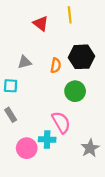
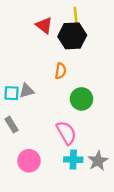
black hexagon: (82, 57) -> (72, 36), moved
gray triangle: (25, 62) -> (27, 91), moved
cyan cross: (47, 140) -> (73, 160), moved

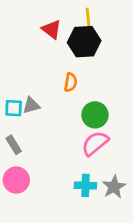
pink semicircle: (66, 133) -> (95, 143), moved, turned -100
pink circle: (29, 161) -> (16, 180), moved

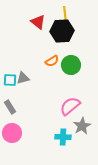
orange semicircle: (71, 82) -> (52, 61), turned 48
green circle: (95, 115) -> (71, 65), moved
gray star: (114, 187) -> (82, 126), moved

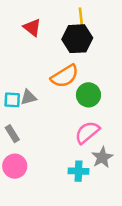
red triangle: (38, 22) -> (32, 27), moved
orange semicircle: (52, 61) -> (65, 76), size x1.6
green circle: (71, 65) -> (88, 95), moved

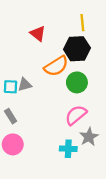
yellow line: (81, 17) -> (82, 23), moved
red triangle: (32, 27) -> (38, 33), moved
black hexagon: (77, 39) -> (77, 49), moved

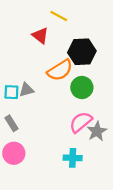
yellow line: (82, 23) -> (59, 16), moved, turned -56
gray star: (89, 137) -> (97, 131), moved

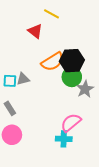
black hexagon: (82, 52) -> (72, 61), moved
pink semicircle: (81, 122) -> (71, 123), moved
gray star: (97, 131) -> (85, 89), moved

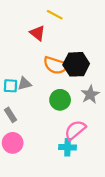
orange semicircle: (53, 62) -> (56, 65), turned 50
green circle: (72, 77) -> (60, 100), moved

